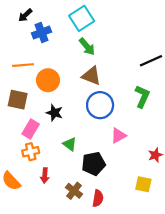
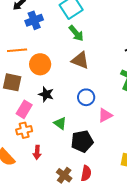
blue circle: (100, 105) -> (86, 97), moved, size x0.7
brown cross: (74, 191) -> (64, 175), moved

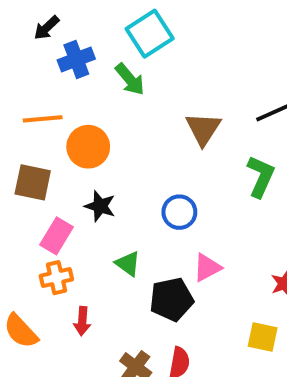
green arrow: (76, 33) -> (130, 79), moved
brown triangle: (80, 60) -> (203, 129), moved, turned 42
pink triangle: (105, 115) -> (207, 268), moved

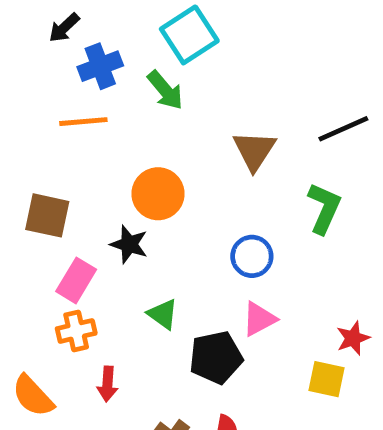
orange line: (43, 119) -> (83, 122), moved
orange circle: (88, 147) -> (158, 194), moved
blue circle: (179, 212) -> (252, 256), moved
yellow square: (263, 337) -> (327, 379), moved

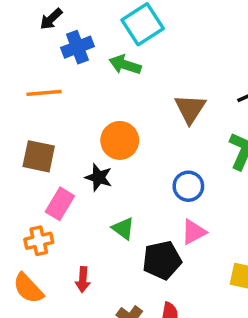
green arrow: (165, 90) -> (125, 65), turned 148
orange line: (83, 122) -> (44, 93), moved
orange cross: (76, 331) -> (39, 241), moved

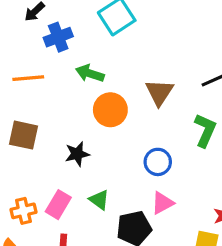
green arrow: (125, 65) -> (90, 73), moved
orange circle: (120, 140) -> (110, 110), moved
black star: (99, 177) -> (77, 154), turned -30
pink rectangle: (60, 204) -> (58, 205), moved

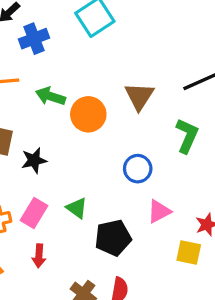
green arrow: (90, 73) -> (50, 96), moved
black star: (77, 154) -> (34, 160), moved
pink triangle: (163, 203) -> (159, 211), moved

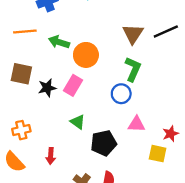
brown triangle: (139, 96) -> (133, 34), moved
green L-shape: (187, 136) -> (133, 69), moved
pink triangle: (159, 211) -> (136, 124), turned 30
pink rectangle: (34, 213) -> (73, 85), moved

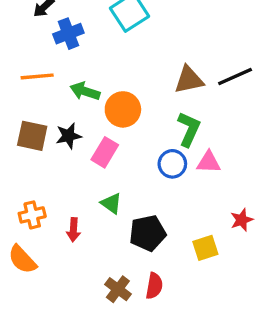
brown triangle: (133, 34) -> (189, 80), turned 45
black star: (47, 88) -> (68, 136), moved
pink triangle: (136, 124) -> (209, 162), moved
yellow square: (158, 154) -> (205, 248), moved, turned -30
red arrow: (51, 156) -> (73, 230), moved

